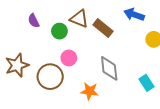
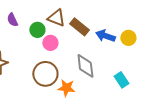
blue arrow: (134, 14) -> (105, 36), moved
pink circle: (69, 58) -> (50, 43), moved
brown circle: (50, 77) -> (45, 74), moved

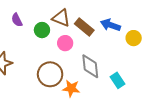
blue arrow: (105, 36) -> (110, 25), moved
pink circle: (50, 43) -> (65, 43), moved
cyan rectangle: (121, 80) -> (117, 80), moved

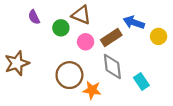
brown rectangle: (84, 27) -> (111, 37), moved, turned -72

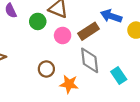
brown circle: (69, 75) -> (46, 69), size x0.6

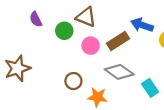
gray diamond: (90, 60) -> (119, 72), turned -48

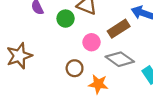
pink circle: (91, 46) -> (92, 42), moved

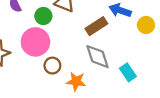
pink circle: (92, 42) -> (35, 42), moved, size x1.6
gray diamond: (120, 59) -> (97, 57), turned 36

